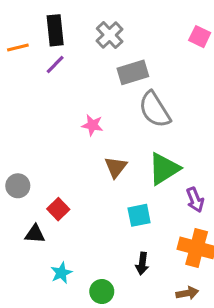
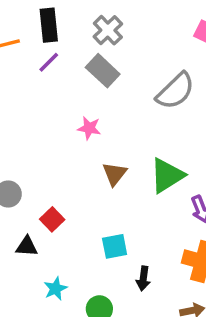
gray rectangle: (133, 72) -> (103, 71), moved, turned 60
gray semicircle: (155, 110) -> (175, 91), moved, turned -102
cyan square: (139, 215) -> (115, 246), moved

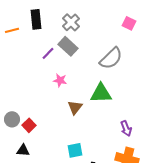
purple line: (49, 62) -> (48, 53), moved
green triangle: (167, 175) -> (101, 93), moved, turned 30
red square: (52, 219) -> (29, 125), moved

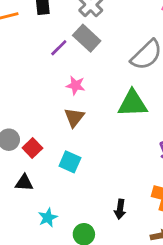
brown triangle: (75, 107) -> (74, 117), moved
cyan square: (75, 150) -> (70, 162), moved, turned 35

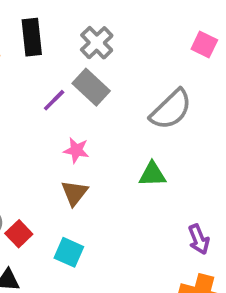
green triangle: (133, 103) -> (152, 174), size x0.7

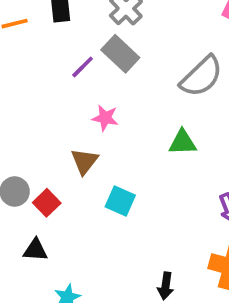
brown triangle: (74, 193) -> (84, 161), moved
cyan square: (69, 252) -> (120, 201), moved

